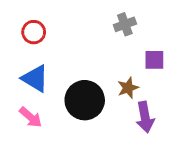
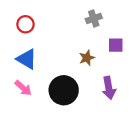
brown star: (128, 88) -> (87, 58), moved
black circle: (85, 100) -> (64, 90), moved

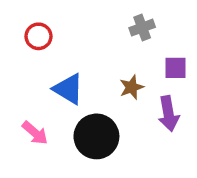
blue triangle: (27, 59) -> (68, 89), moved
purple arrow: (109, 88) -> (168, 114), moved

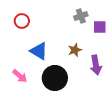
purple square: (176, 68) -> (100, 27), moved

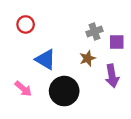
gray cross: (81, 16) -> (95, 31), moved
purple square: (100, 27) -> (117, 42), moved

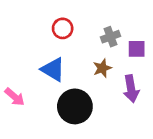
red circle: (26, 24) -> (63, 28), moved
pink arrow: (23, 89) -> (15, 97), moved

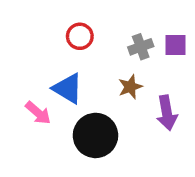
purple square: (137, 49) -> (175, 45), moved
pink arrow: (15, 97) -> (38, 113), moved

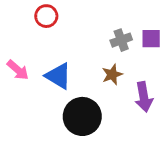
red circle: (80, 36) -> (46, 16), moved
pink arrow: (38, 113) -> (18, 70), moved

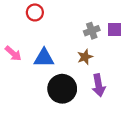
blue triangle: (58, 76) -> (44, 58), turned -30
purple arrow: (144, 97) -> (99, 85), moved

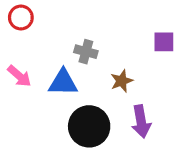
red circle: (35, 12) -> (21, 18), moved
gray cross: (92, 31) -> (86, 52), moved, turned 35

